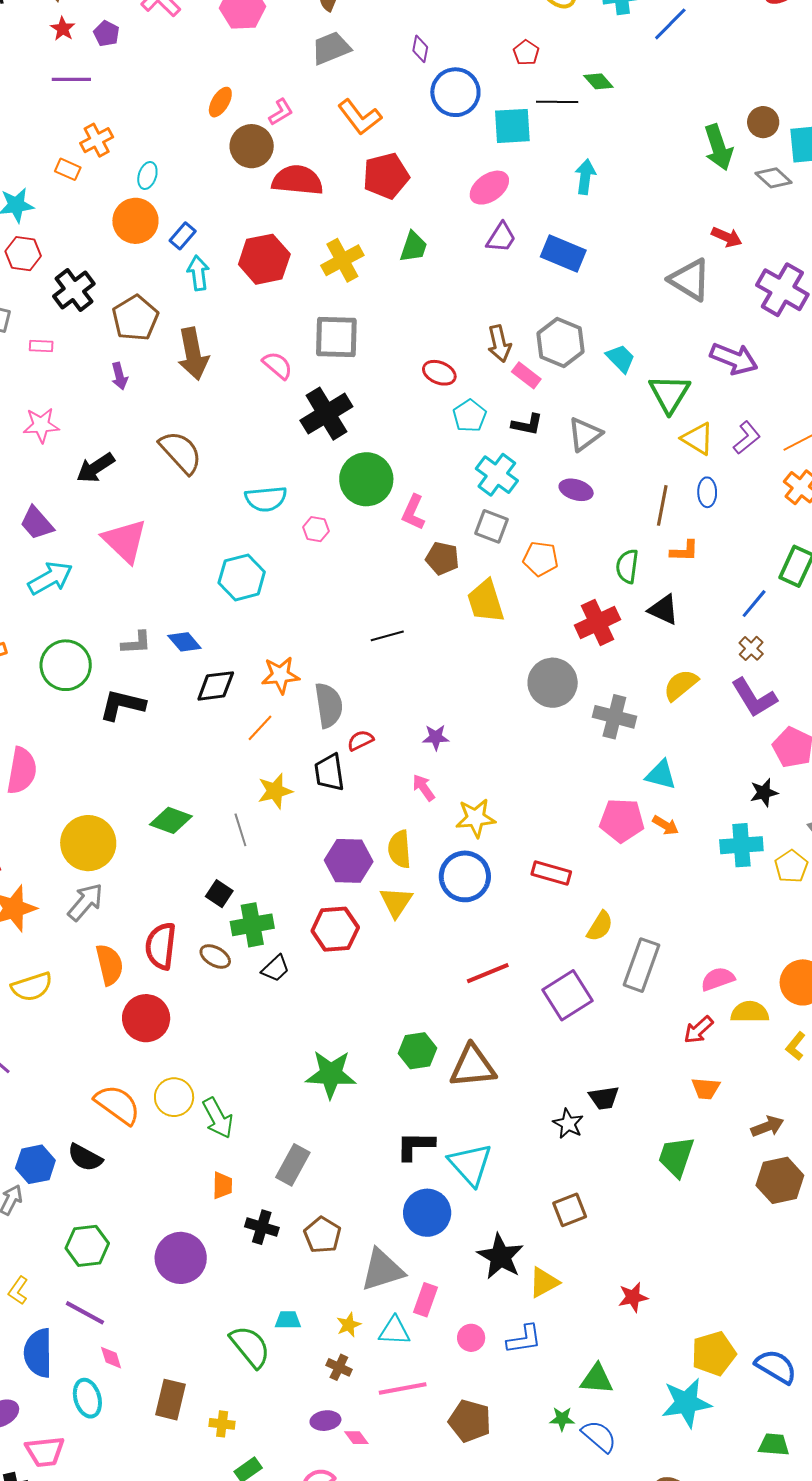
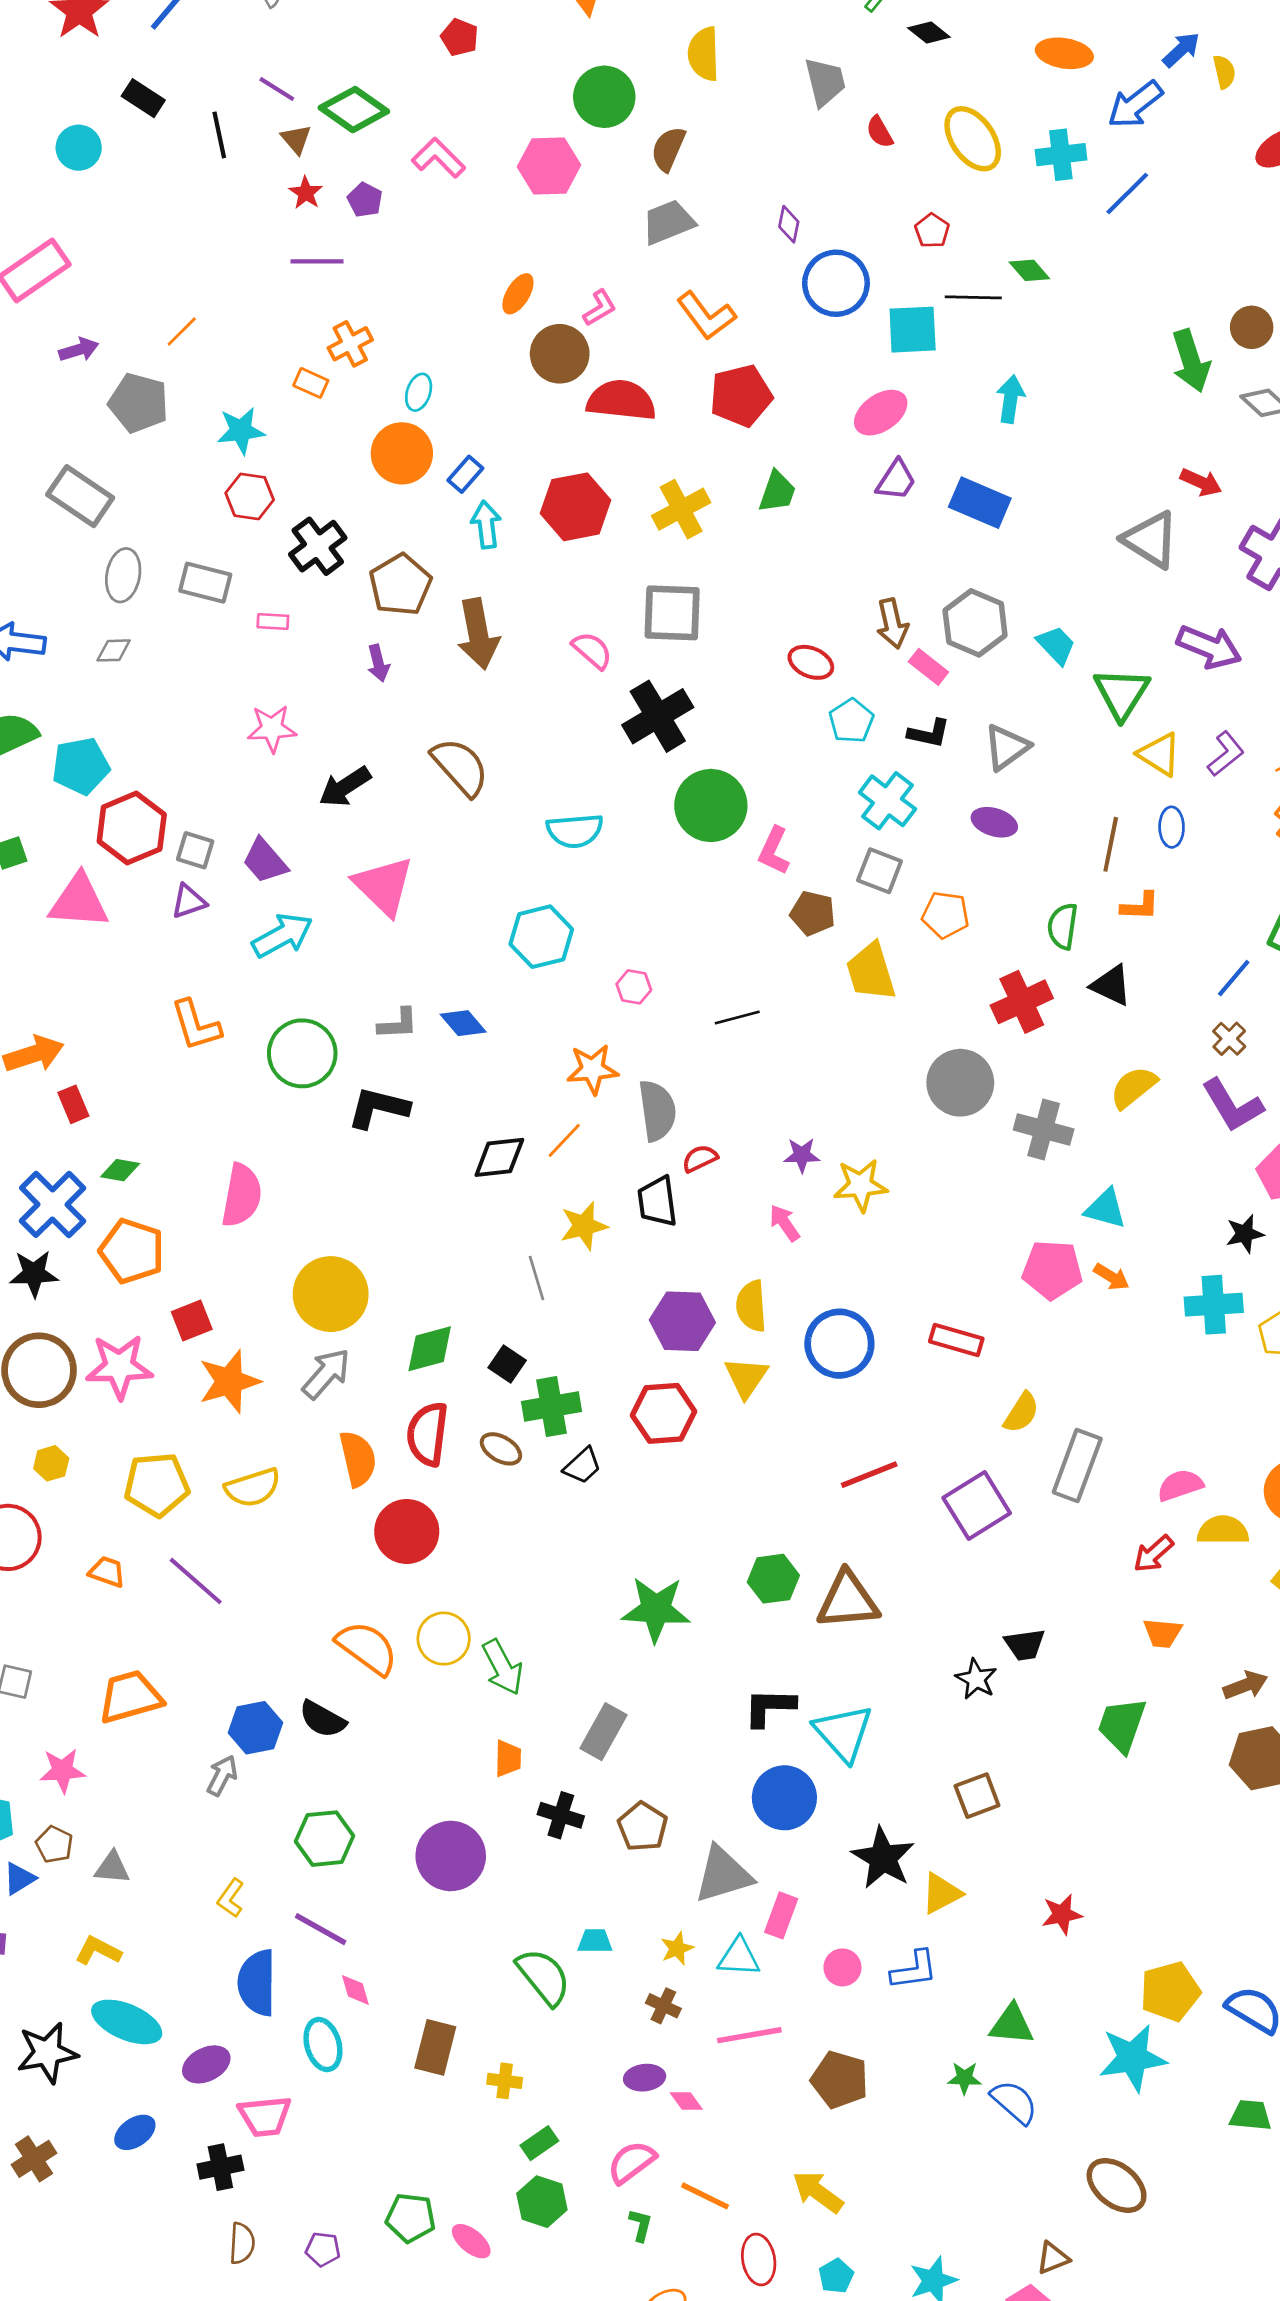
pink hexagon: (316, 529) -> (634, 987), moved
black diamond: (216, 686) -> (499, 1157), moved
yellow star: (476, 818) -> (861, 1185), moved
green diamond: (171, 820) -> (430, 1349), moved, turned -36

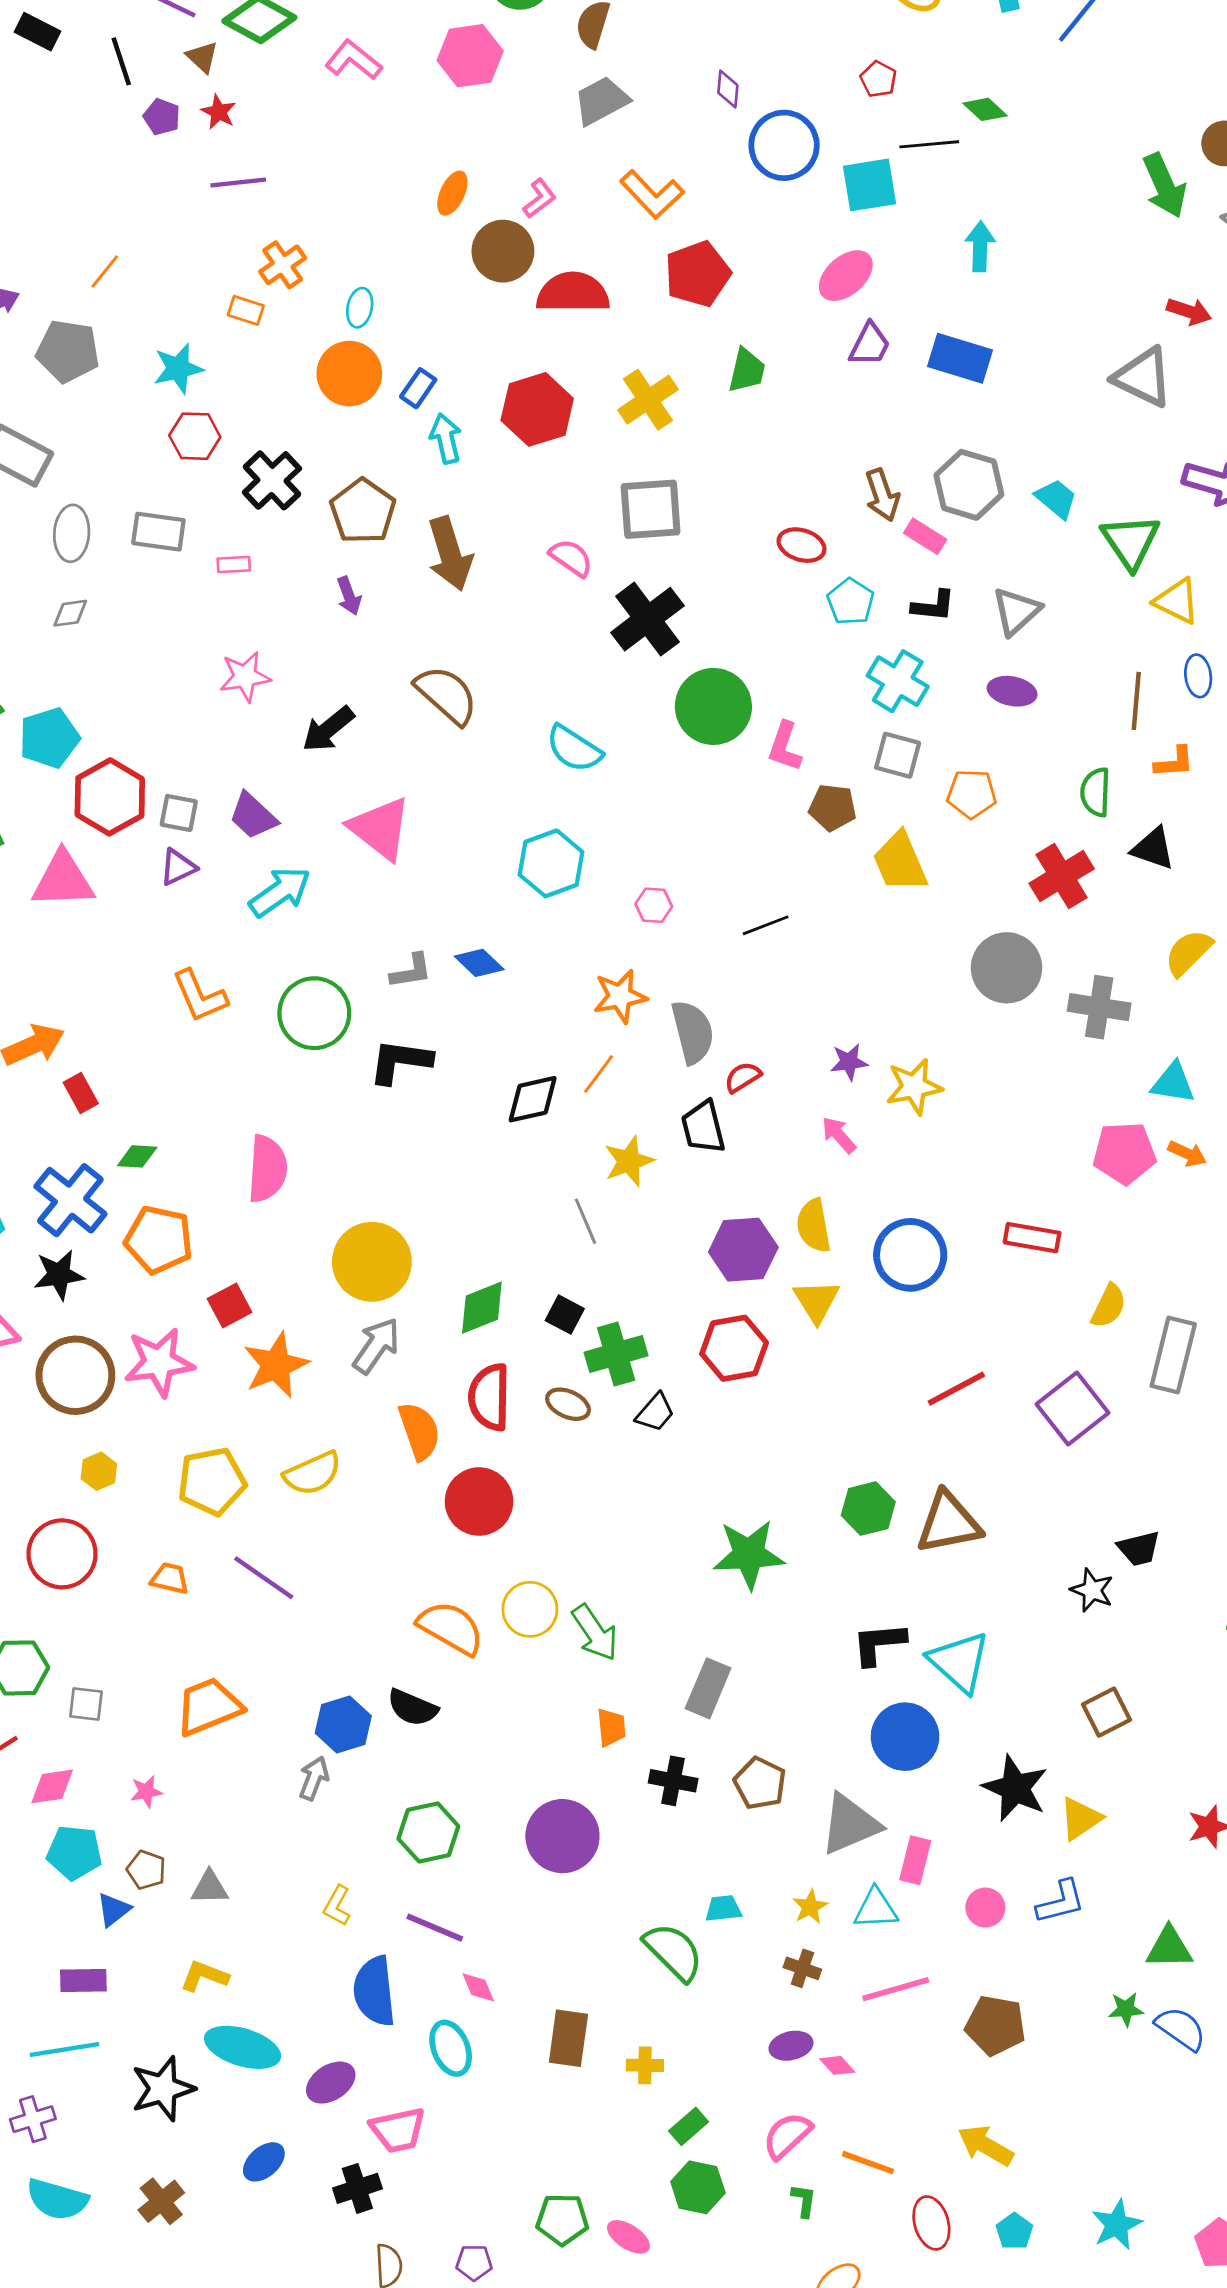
purple pentagon: (365, 200) -> (162, 117), moved
cyan semicircle: (575, 831) -> (574, 749), turned 44
pink star: (62, 1771) -> (146, 1792), size x0.7

